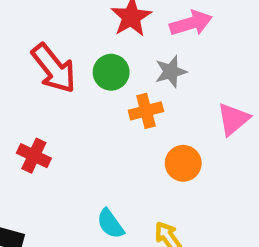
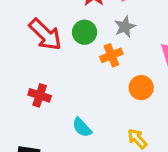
cyan semicircle: (110, 224) -> (82, 127), moved

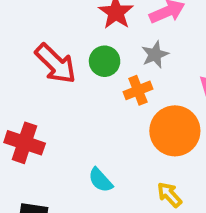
orange circle: (141, 88) -> (175, 131), size x1.6
red cross: (40, 95) -> (25, 143), moved, size x1.4

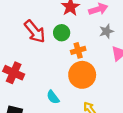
gray star: (155, 55) -> (106, 31), moved
orange circle: (175, 131) -> (82, 75), moved

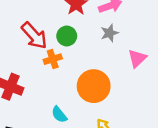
gray star: (106, 31) -> (109, 33), moved
orange cross: (78, 50) -> (53, 59), moved

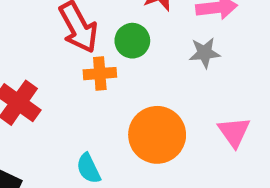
pink triangle: (137, 58) -> (234, 132), moved, turned -36

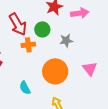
gray star: (205, 53) -> (66, 41), moved

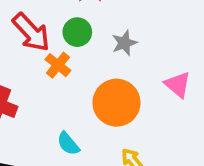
orange cross: (28, 45) -> (58, 65), turned -32

